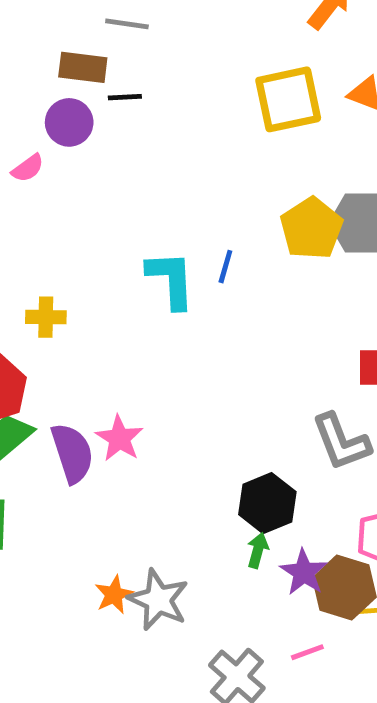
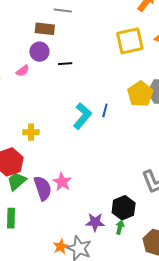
black line: (125, 97) -> (65, 64), moved
cyan L-shape: (171, 280) -> (82, 116), turned 44
purple star: (304, 572) -> (95, 222), moved, turned -30

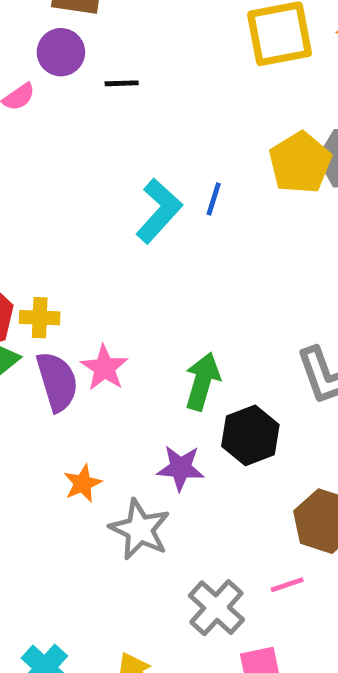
yellow cross: (31, 132) -> (40, 318), moved
green arrow: (120, 227) -> (202, 381), moved, size x1.6
orange star: (61, 246) -> (83, 483), moved

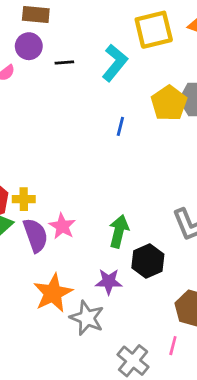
cyan L-shape: (159, 211) -> (115, 63), moved
orange star: (83, 483) -> (53, 293), size x1.8
pink line: (287, 585) -> (173, 346), turned -54

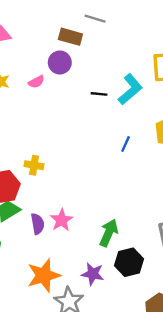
black line: (64, 62) -> (99, 94), moved
yellow cross: (24, 199) -> (34, 165), moved
purple semicircle: (36, 235) -> (38, 224), size x0.7

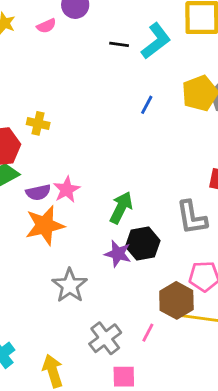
purple semicircle: (38, 224) -> (38, 192), turned 84
purple star: (93, 274) -> (118, 254), moved
orange star: (44, 275) -> (45, 225), moved

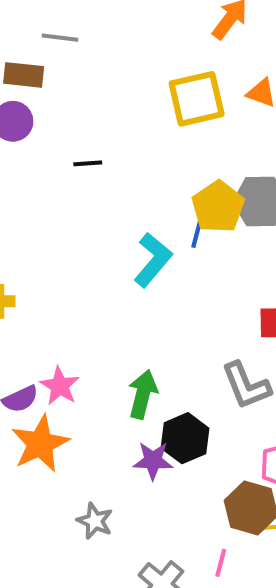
cyan L-shape: (156, 41) -> (153, 260), moved
blue line: (147, 105) -> (197, 234), moved
gray star: (70, 285) -> (95, 521), size x0.7

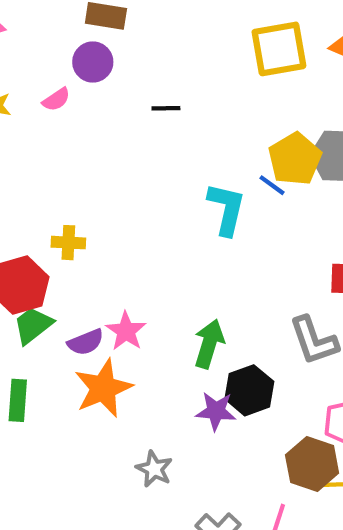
blue line: (197, 234) -> (272, 185), turned -72
cyan L-shape: (153, 260) -> (226, 209), turned -30

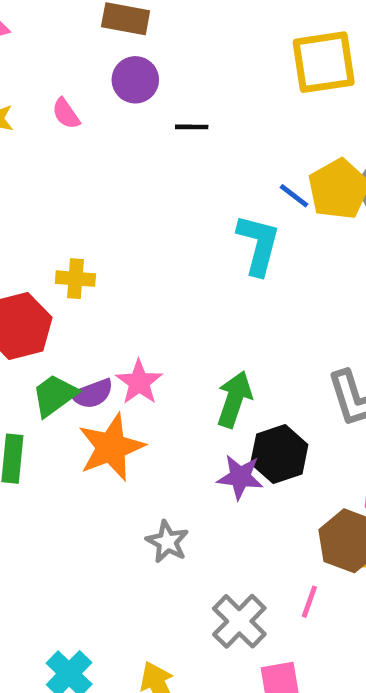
purple circle: (93, 62) -> (135, 80), moved
pink semicircle: (56, 99) -> (66, 114), turned 88
blue line: (272, 185) -> (294, 196), moved
green trapezoid: (33, 325) -> (55, 395), moved

